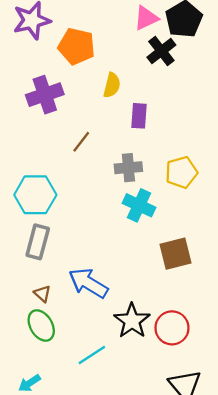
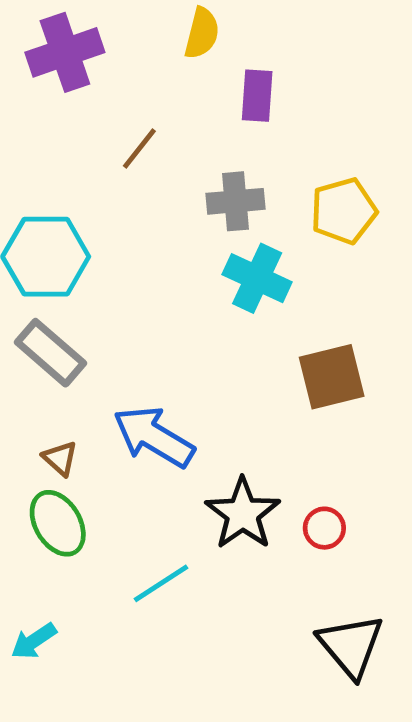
gray rectangle: (38, 242) -> (50, 353), turned -64
red circle: (172, 328) -> (324, 528), size x0.6

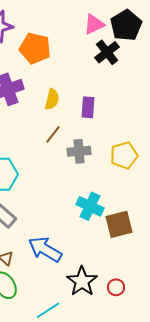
yellow semicircle: (202, 33) -> (52, 99), moved
brown line: (139, 148) -> (53, 134), moved
cyan cross: (257, 278) -> (90, 206), moved

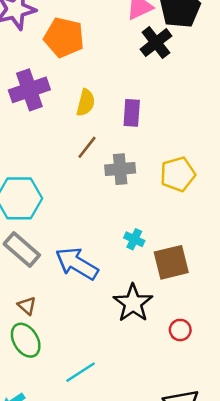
cyan cross: (90, 206) -> (134, 239), size x0.6
blue arrow: (45, 249) -> (77, 264), moved
black star: (82, 281) -> (133, 303), moved
red circle: (116, 287) -> (180, 330), moved

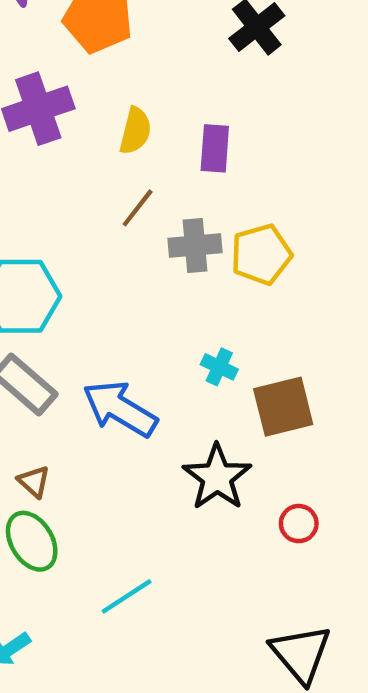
yellow pentagon: (178, 174) -> (261, 254), moved

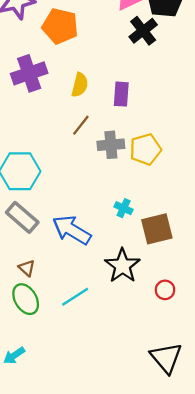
cyan line: (127, 596) -> (75, 297), moved

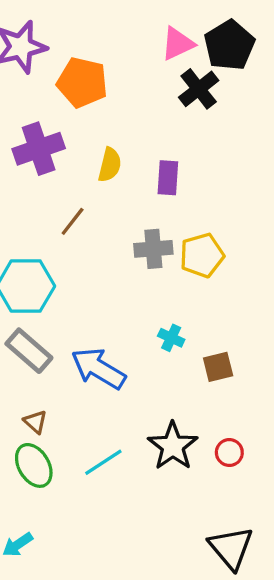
brown line: (81, 125) -> (73, 221), moved
brown square: (157, 229) -> (218, 367), size x0.7
black star: (122, 266) -> (173, 446), moved

